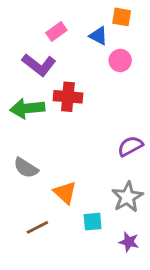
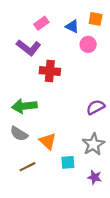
orange square: (122, 17) -> (96, 19), moved
green arrow: (27, 108) -> (24, 106), moved
gray semicircle: (26, 168) -> (19, 134), moved

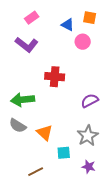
pink rectangle: (41, 23) -> (32, 18), moved
red cross: (50, 71) -> (55, 77), moved
brown line: (27, 167) -> (36, 172), moved

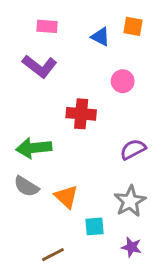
pink rectangle: (32, 18) -> (47, 26), turned 40
pink circle: (83, 42) -> (123, 81), moved

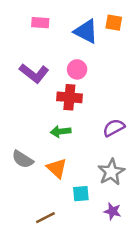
blue triangle: (100, 37) -> (86, 31), size x1.5
purple L-shape: (40, 66) -> (34, 73), moved
pink circle: (123, 81) -> (77, 69), moved
green arrow: (34, 148) -> (61, 132), moved, size x0.7

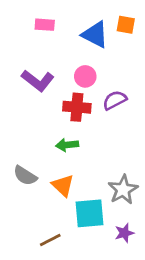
purple semicircle: (114, 128) -> (115, 100), moved
cyan square: (81, 194) -> (89, 213), size x1.6
purple star: (113, 211) -> (124, 233), turned -30

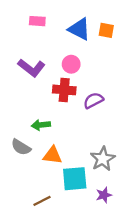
orange square: (126, 25) -> (106, 30), moved
purple semicircle: (115, 100) -> (93, 100), moved
green arrow: (67, 145) -> (41, 125), moved
orange triangle: (63, 185) -> (52, 155), turned -36

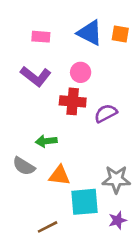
pink rectangle: (37, 21) -> (41, 37), moved
gray star: (103, 159) -> (116, 179), turned 30

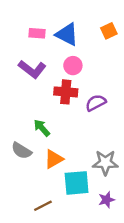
blue triangle: (90, 33) -> (67, 34), moved
orange square: (120, 34) -> (109, 31), turned -35
green arrow: (46, 141) -> (42, 128), turned 54
orange triangle: (59, 175) -> (54, 159), turned -36

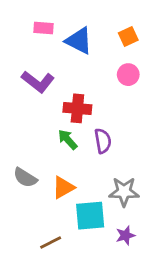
pink rectangle: (37, 33) -> (44, 28), moved
pink circle: (73, 66) -> (128, 75), moved
purple semicircle: (96, 103) -> (103, 141), moved, turned 108
green arrow: (42, 128) -> (68, 139), moved

